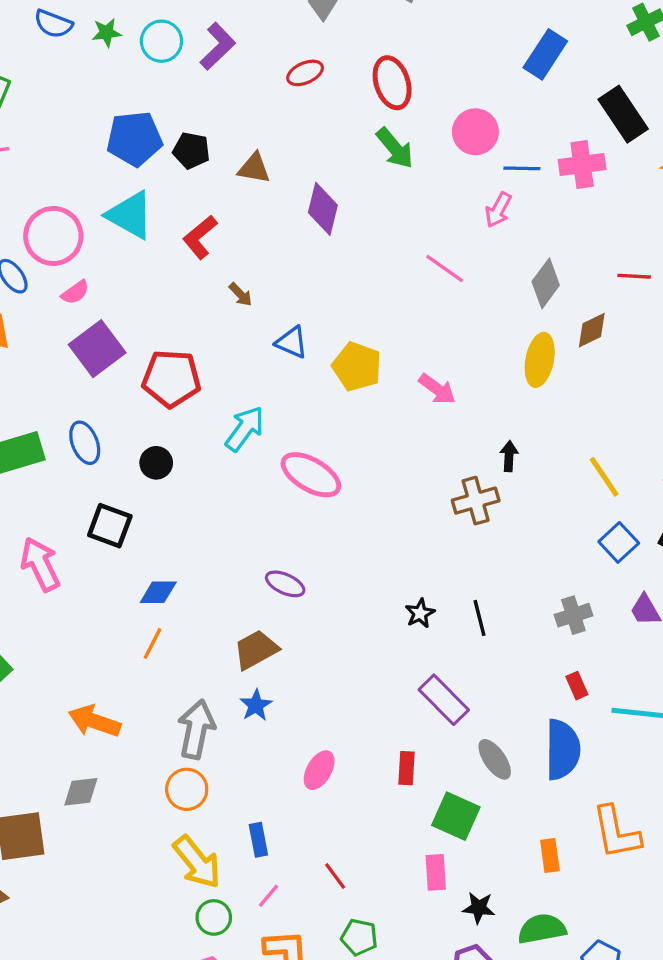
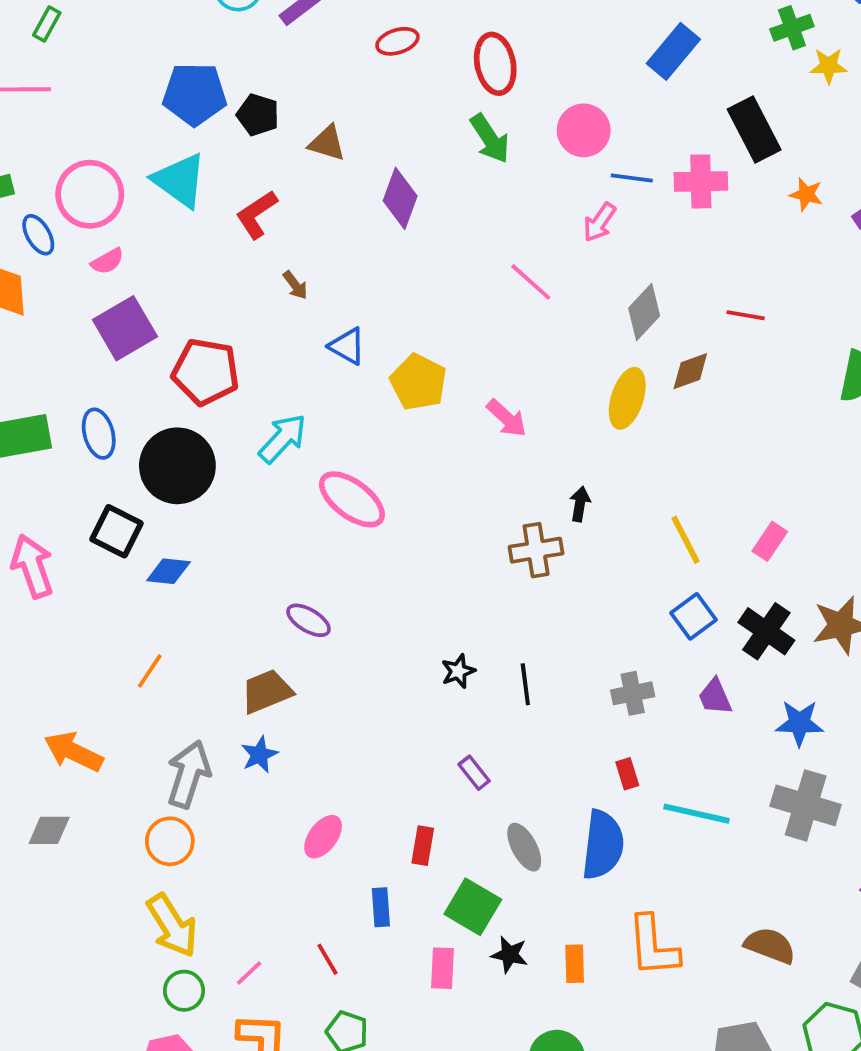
black circle: (156, 463) -> (177, 466), size x2.0
blue diamond: (158, 592) -> (168, 571), moved
purple rectangle: (444, 700) -> (474, 773), size x0.6
blue rectangle: (258, 840) -> (381, 907), moved
black star: (479, 908) -> (509, 954), moved

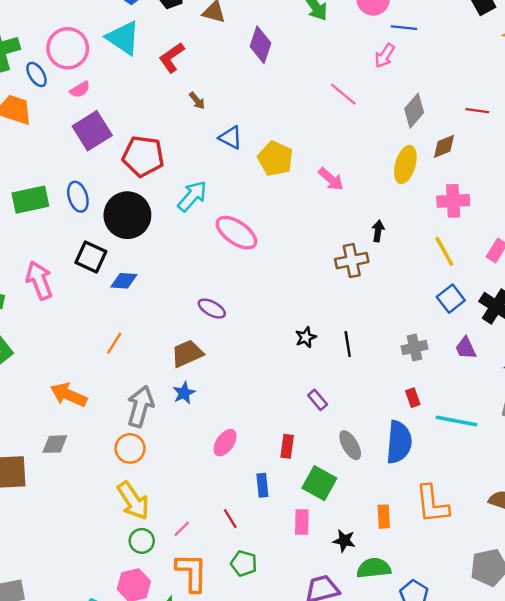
pink cross: (701, 181) -> (453, 201), moved
black star: (509, 954) -> (344, 541), moved

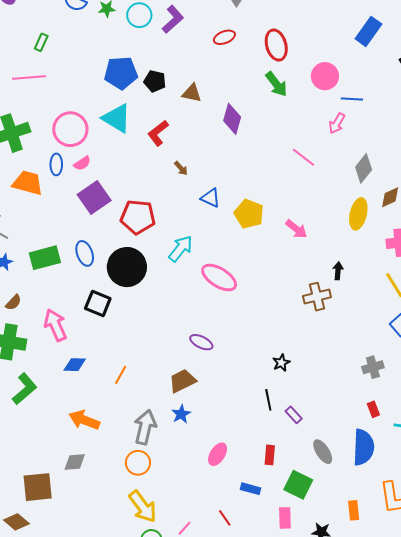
blue ellipse: (37, 74) -> (56, 164), moved, turned 35
blue diamond: (124, 281) -> (75, 365), moved
black line: (348, 344) -> (268, 400), moved
blue rectangle: (262, 485) -> (250, 489), turned -66

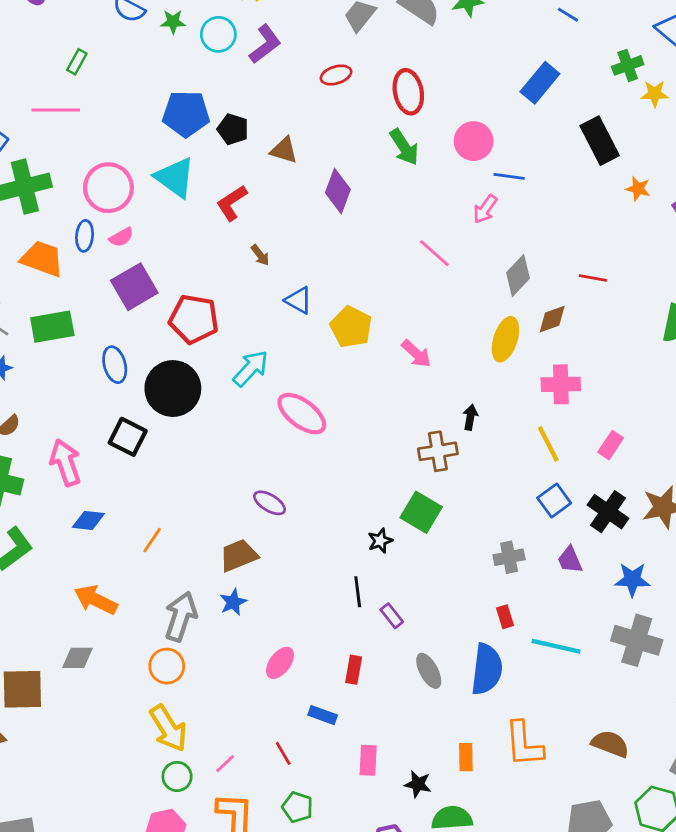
green rectangle: (45, 258) -> (52, 327), moved
green square: (298, 485) -> (421, 512), moved

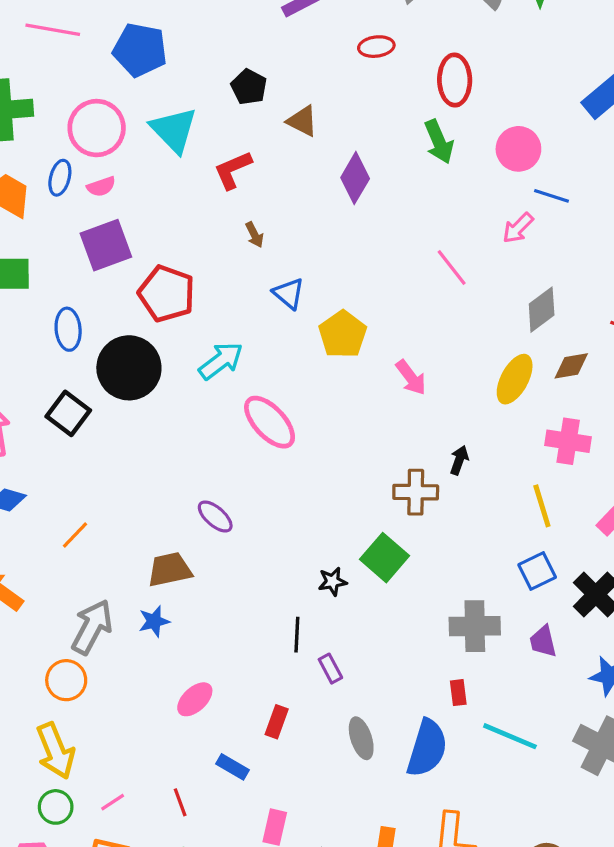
blue pentagon: (186, 114) -> (140, 50), moved
gray cross: (509, 557) -> (475, 626), size x1.4

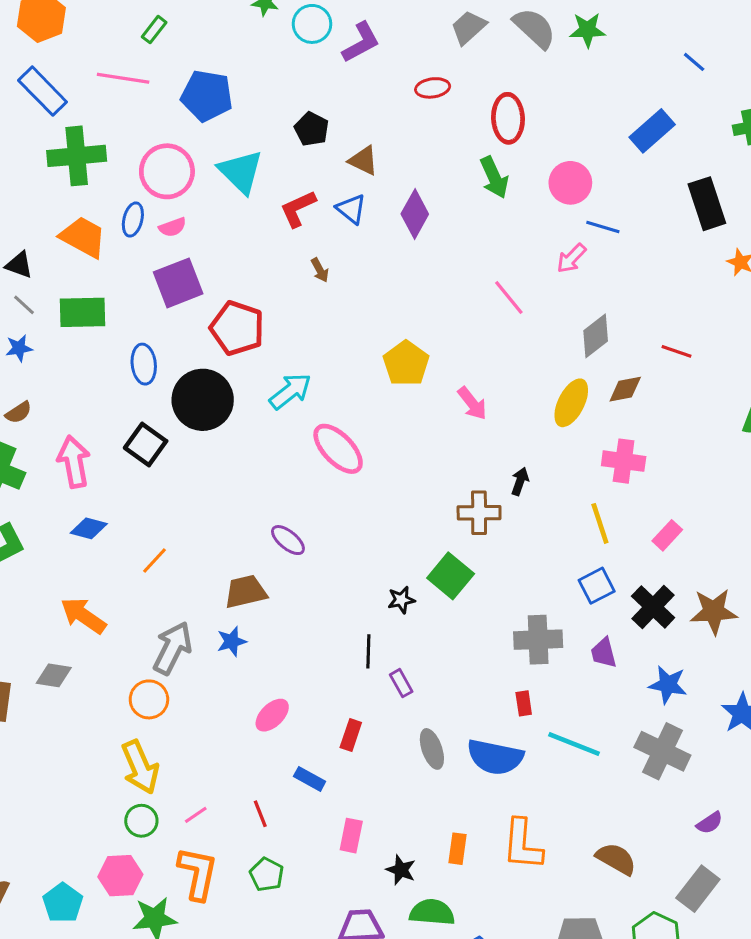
blue triangle: (289, 293) -> (351, 209), moved
blue semicircle: (427, 748) -> (495, 757), turned 86

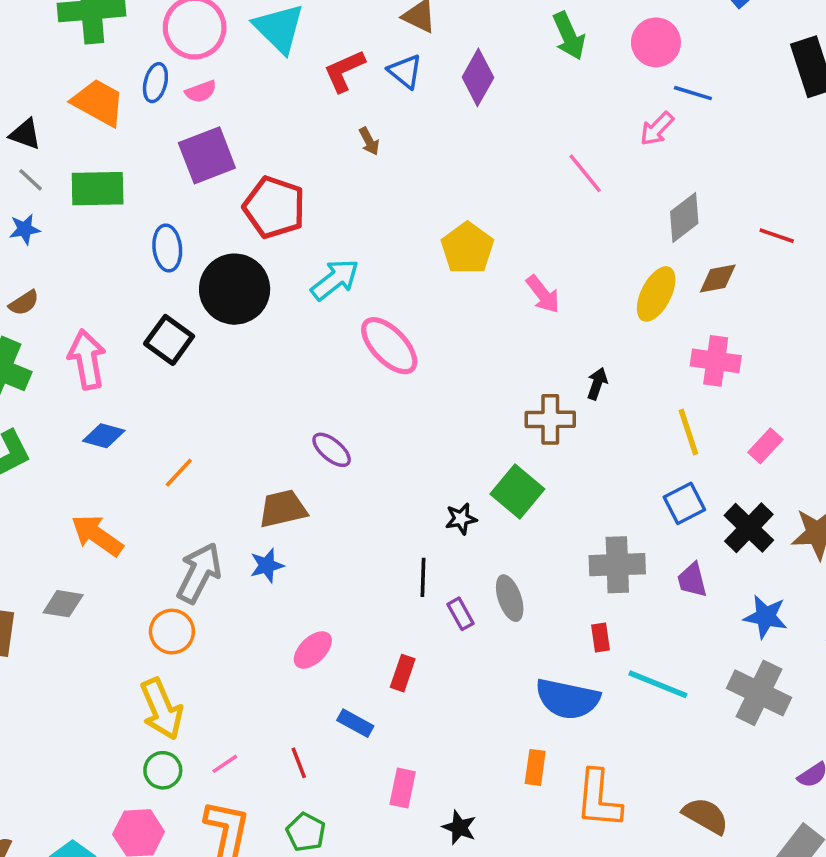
gray ellipse: (432, 749) -> (510, 598), moved
orange rectangle: (457, 849) -> (535, 767), moved

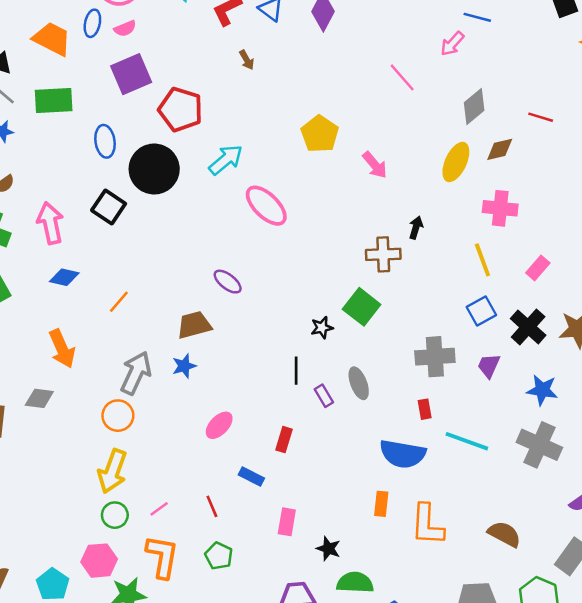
orange arrow: (97, 535) -> (62, 349), turned -147
purple trapezoid: (692, 580) -> (489, 366), turned 40
yellow arrow: (162, 709) -> (112, 471), turned 45

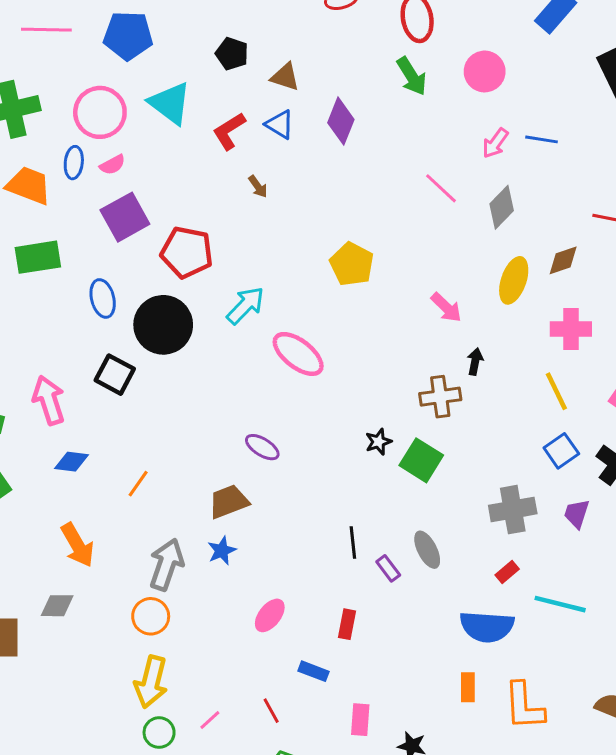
blue line: (477, 17) -> (541, 139), moved
gray diamond: (474, 107) -> (502, 207), moved
pink arrow: (375, 165) -> (446, 307), moved
black star: (322, 328) -> (378, 442), moved
red rectangle: (425, 409) -> (507, 572), turned 66

